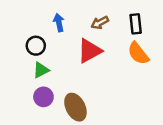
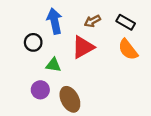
blue arrow: (59, 23) -> (55, 21), size x1.5
black rectangle: (136, 24) -> (126, 22), turned -54
green triangle: (41, 70) -> (53, 65), moved, turned 35

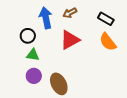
brown arrow: (92, 21) -> (70, 13), moved
green triangle: (53, 65) -> (33, 55), moved

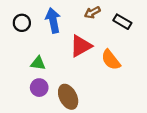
brown arrow: (70, 13) -> (92, 12), moved
black circle: (28, 36) -> (22, 23), moved
orange semicircle: (108, 42) -> (111, 60), moved

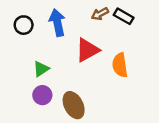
black rectangle: (122, 22) -> (124, 16), moved
orange semicircle: (111, 60) -> (120, 65), turned 30
green triangle: (38, 63) -> (41, 69), turned -42

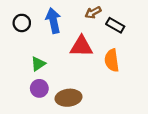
black rectangle: (124, 16) -> (115, 25), moved
red triangle: (87, 50) -> (81, 46), turned 30
brown ellipse: (74, 105) -> (69, 98), turned -70

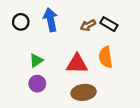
brown arrow: (93, 12) -> (88, 25), moved
red triangle: (81, 46) -> (77, 64), moved
brown ellipse: (69, 98) -> (84, 92), moved

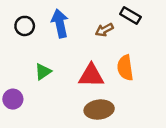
black rectangle: (109, 24) -> (130, 16), moved
purple circle: (37, 84) -> (13, 99), moved

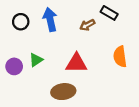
orange semicircle: (125, 68) -> (120, 57), moved
purple circle: (13, 99) -> (14, 66), moved
brown ellipse: (99, 110) -> (63, 92), moved

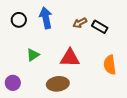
black rectangle: (109, 13) -> (100, 27), moved
orange semicircle: (120, 57) -> (110, 65), moved
purple circle: (14, 66) -> (13, 83), moved

